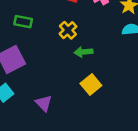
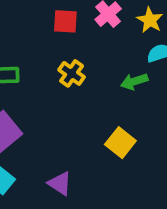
green arrow: (83, 52) -> (134, 81), moved

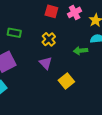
purple triangle: (60, 183) -> (46, 63), moved

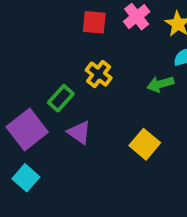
green rectangle: (14, 33) -> (61, 98), moved, turned -48
purple triangle: (46, 63) -> (79, 133), moved

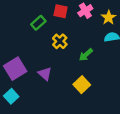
green arrow: (160, 84) -> (86, 55), moved, turned -32
green rectangle: (61, 98) -> (38, 23), moved

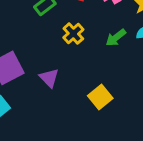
green arrow: (86, 55) -> (116, 38), moved

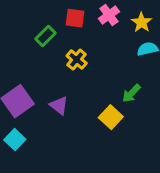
green arrow: (116, 38) -> (131, 93), moved

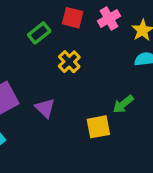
yellow square: (111, 117) -> (98, 127), turned 30

